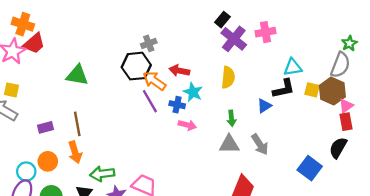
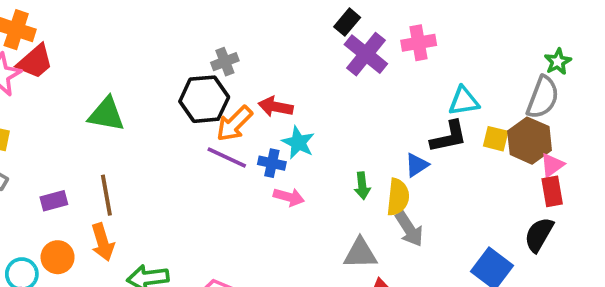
yellow semicircle: (228, 77) -> (398, 197), moved
orange arrow: (154, 81) -> (234, 124), turned -80
purple line: (150, 101) -> (227, 158), turned -35
gray triangle: (229, 144) -> (360, 253), moved

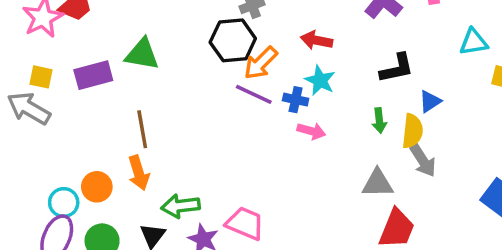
red arrow: (276, 107) -> (317, 40), moved
black L-shape: (449, 137) -> (397, 68), moved
purple rectangle: (54, 201) -> (93, 75), moved, size x1.5

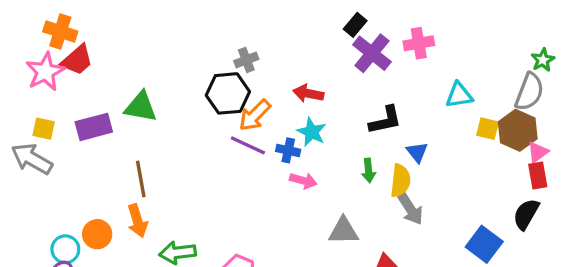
blue triangle: (430, 101) -> (417, 152), turned -35
gray triangle: (378, 183) -> (343, 231), moved

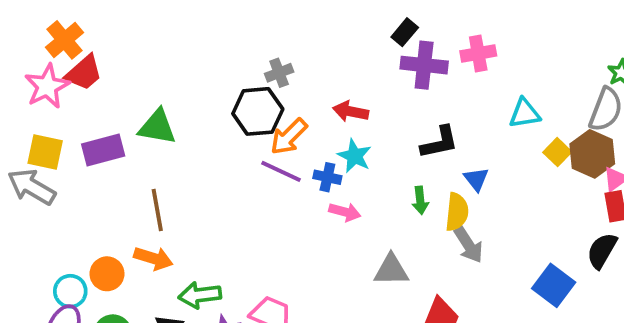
orange cross: (60, 31) -> (64, 40), turned 32
purple cross: (372, 53) -> (424, 65), turned -33
yellow square: (44, 129) -> (45, 152), size x1.4
yellow square: (488, 129) -> (557, 152), turned 30
orange arrow: (137, 221) -> (153, 258), turned -56

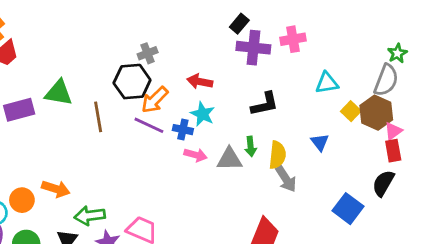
blue triangle: (476, 179) -> (320, 142), moved
brown line: (157, 210) -> (98, 117), moved
gray triangle: (391, 270) -> (229, 159), moved

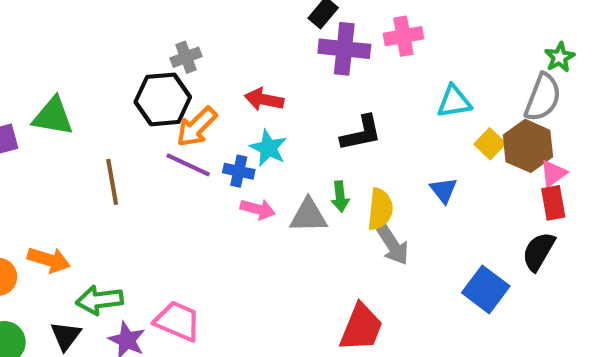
brown line: (98, 117) -> (112, 182), moved

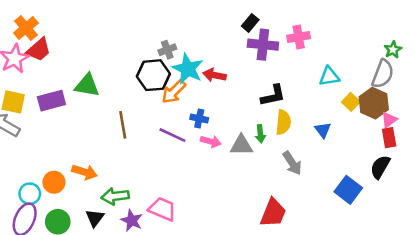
cyan star: (268, 148) -> (188, 69), moved, size x1.4
purple line: (188, 165) -> (172, 135), moved
yellow semicircle: (380, 209) -> (283, 122), moved

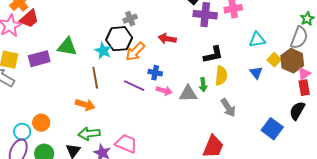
cyan star: (188, 69) -> (103, 51), moved, size x0.7
blue triangle: (323, 130) -> (256, 73), moved
orange arrow: (85, 172) -> (85, 105), moved

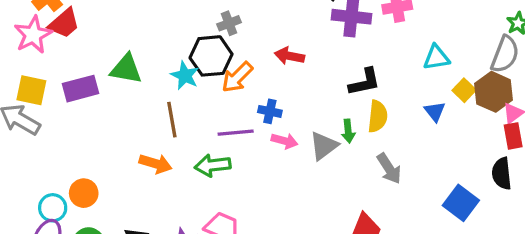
purple line: (134, 86) -> (236, 133), turned -30
gray triangle: (188, 94) -> (324, 146), turned -36
black semicircle: (297, 111) -> (502, 173), turned -36
green arrow: (89, 134) -> (213, 165), moved

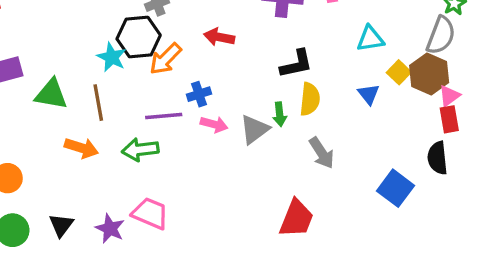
green triangle: (126, 69) -> (51, 94), moved
blue cross: (270, 111) -> (199, 94), turned -30

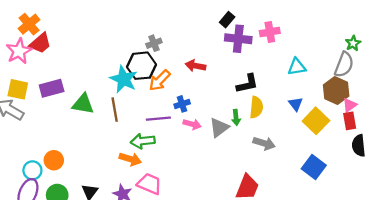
cyan star: (112, 57) -> (124, 79), size x1.4
yellow square: (399, 72) -> (316, 121), moved, size x1.6
orange arrow: (81, 148) -> (130, 159), moved
gray arrow: (322, 153) -> (264, 143), turned -40
black semicircle: (438, 158) -> (359, 146), moved

